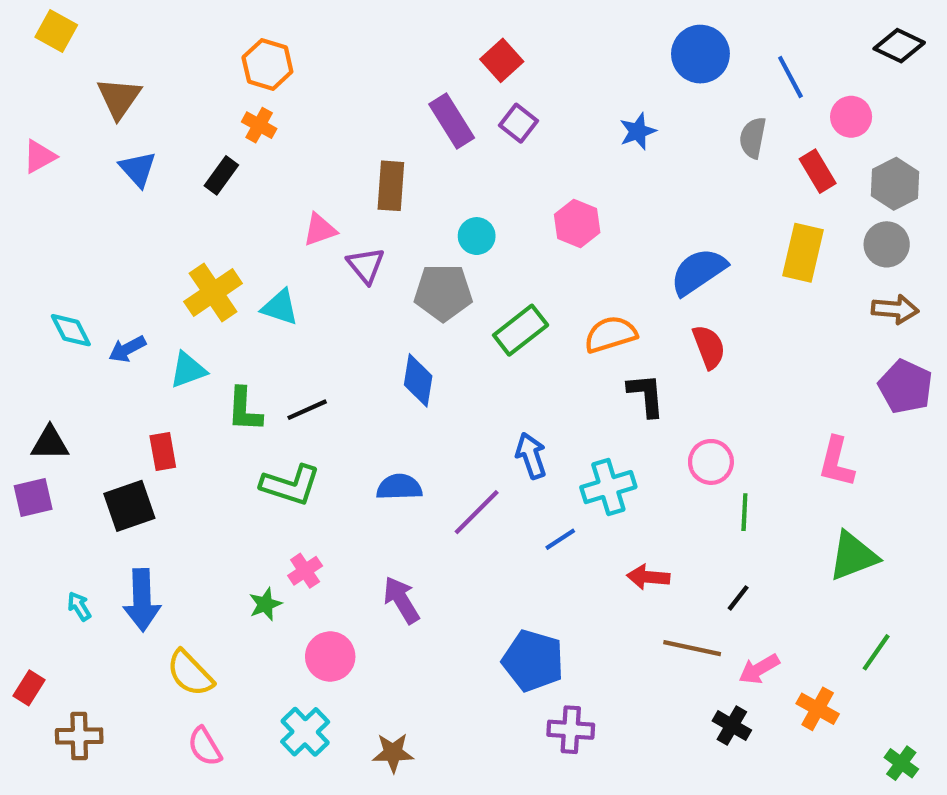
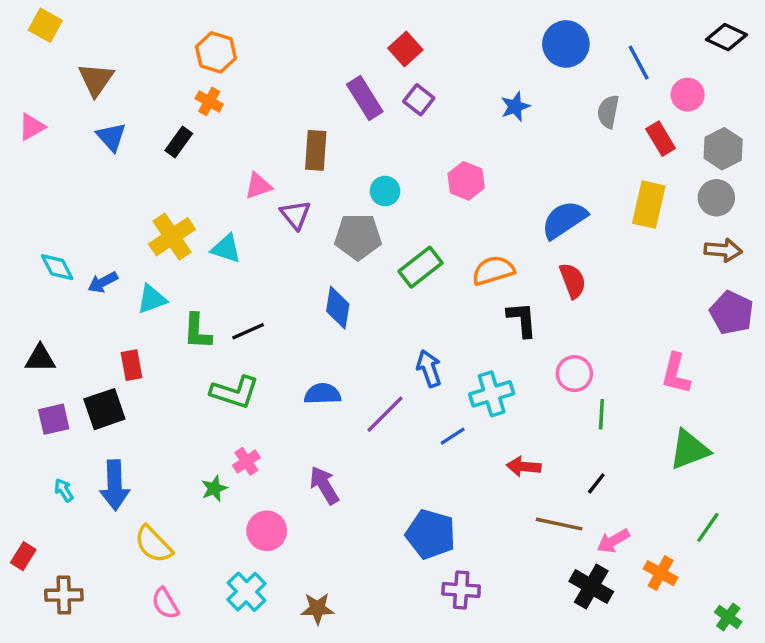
purple square: (33, 498) -> (54, 419), moved
black cross: (732, 726) -> (591, 587), size x1.4

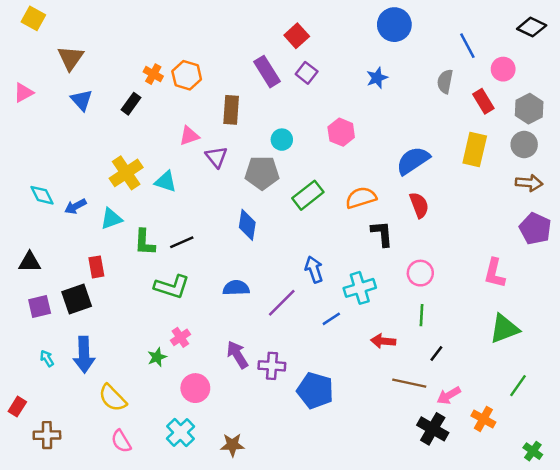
blue circle: (566, 44) -> (394, 25), moved
orange hexagon: (216, 52) -> (187, 75), moved
green line: (601, 414) -> (422, 315), moved
purple cross: (461, 590) -> (272, 366), moved

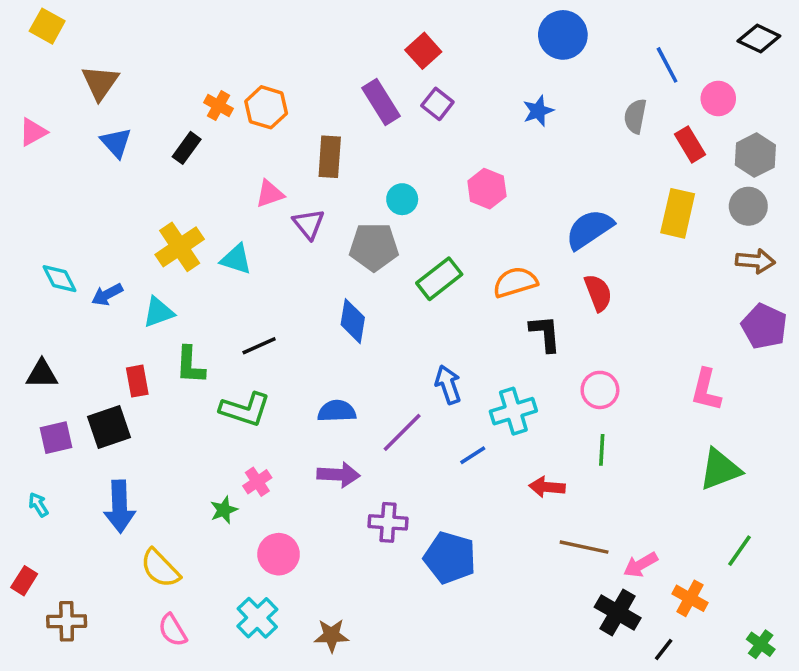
green L-shape: (145, 242) -> (190, 365), moved
black line: (436, 353) -> (664, 650), moved
purple arrow: (237, 355) -> (339, 475), moved, turned 124
cyan arrow: (47, 358) -> (38, 505), moved

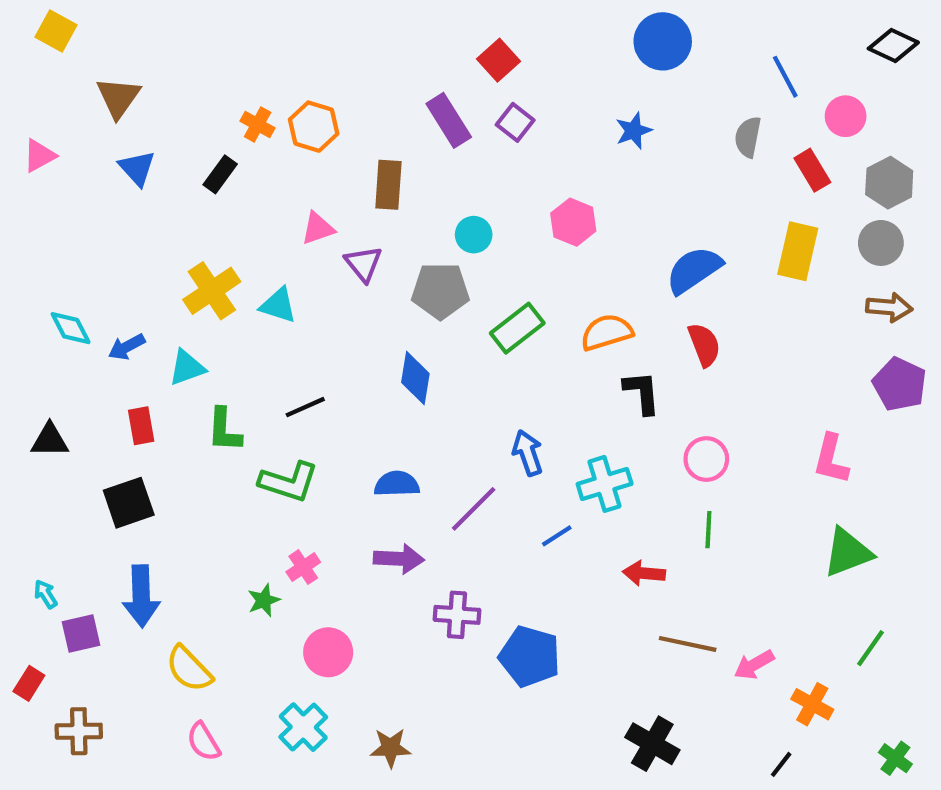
red rectangle: (137, 381) -> (141, 426), moved
purple square: (56, 438) -> (81, 634), moved
black cross: (618, 612) -> (652, 744), moved

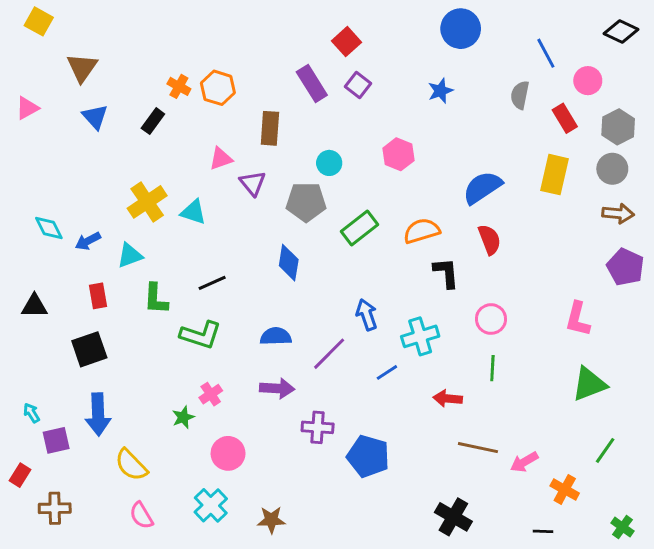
black line: (781, 764) -> (543, 531), turned 54

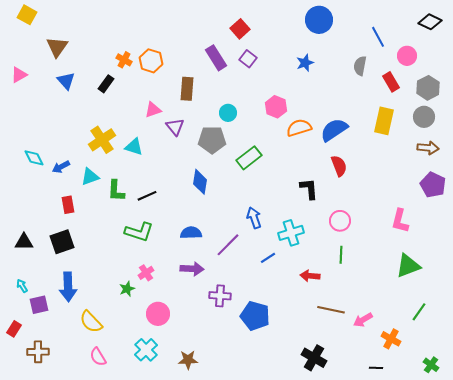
orange semicircle: (422, 231) -> (299, 128), moved
green L-shape: (156, 299) -> (116, 191), moved
black triangle: (34, 306) -> (24, 242), moved

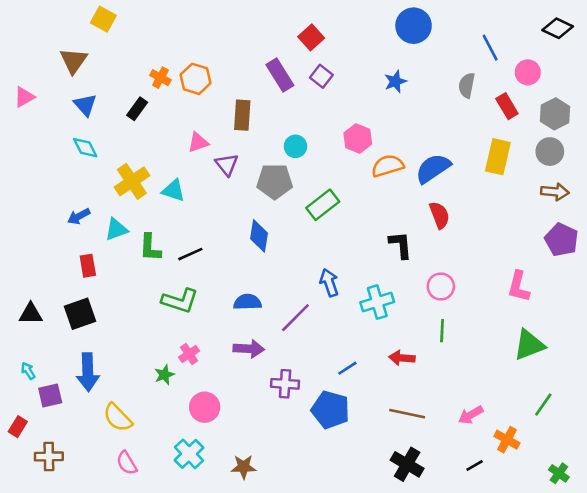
yellow square: (27, 15) -> (103, 19), moved
cyan diamond: (34, 158) -> (85, 148), moved
blue line: (268, 258) -> (347, 368), moved
brown line: (331, 310) -> (407, 414), moved
black line: (376, 368) -> (475, 466), moved, turned -32

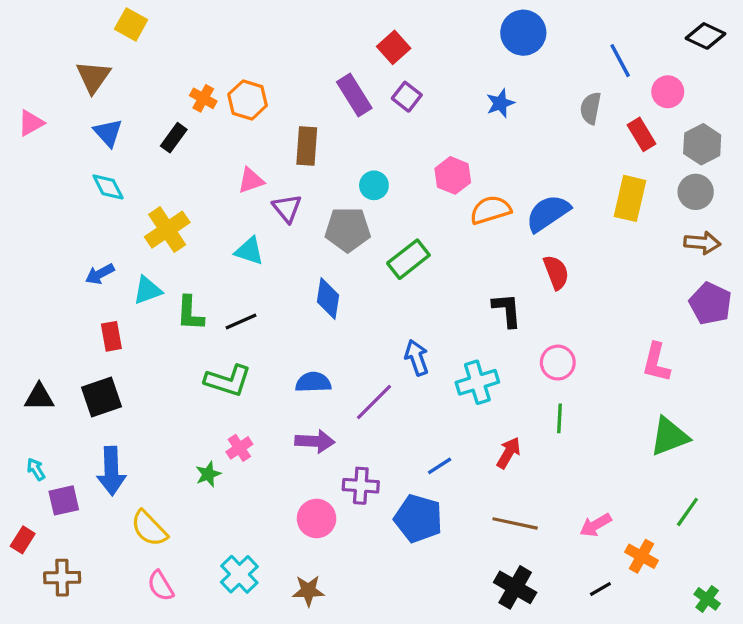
cyan triangle: (173, 190) -> (249, 251), moved
red arrow: (402, 358) -> (509, 453), turned 115
pink circle: (205, 407) -> (317, 518), moved

